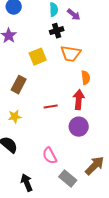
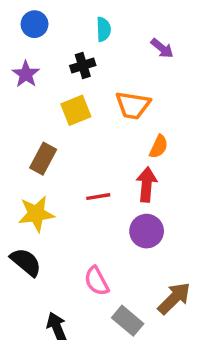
purple arrow: (74, 15) -> (162, 48), moved
black cross: (57, 31) -> (83, 66), moved
orange semicircle: (86, 78) -> (159, 147), turned 32
yellow star: (15, 117) -> (36, 214), size x1.5

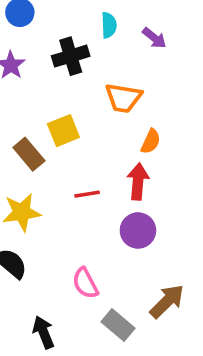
cyan semicircle: (103, 29) -> (109, 25), moved
black cross: (83, 66) -> (71, 56), size x1.4
yellow square: (76, 110) -> (63, 131), moved
brown rectangle: (43, 159) -> (29, 154), turned -68

